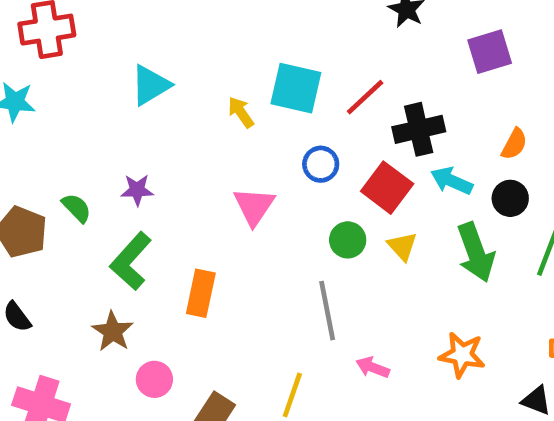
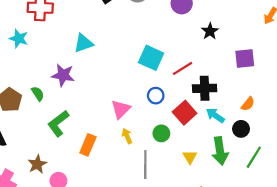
yellow arrow: (241, 112) -> (127, 136), moved
purple star: (137, 190) -> (63, 75), moved, size x1.5
yellow triangle: (402, 246) -> (190, 157), moved
brown star: (113, 331) -> (37, 164), moved

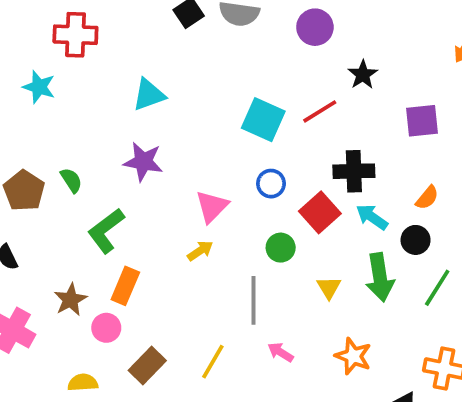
red line: (183, 68) -> (320, 111), moved
purple star: (63, 75) -> (143, 162), moved
yellow arrow: (127, 136) -> (200, 251), moved, turned 80
orange rectangle: (88, 145) -> (125, 286), moved

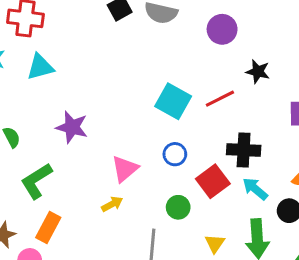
black star: (363, 75) -> (258, 72), turned -30
cyan triangle: (149, 95) -> (40, 67), moved

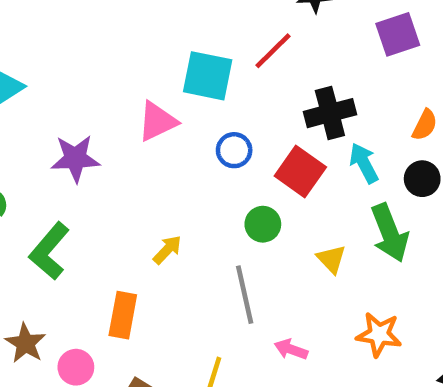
pink triangle: (125, 169) -> (157, 121), moved, turned 32
cyan arrow: (255, 189) -> (364, 163), turned 40
orange rectangle: (48, 228) -> (123, 315), moved

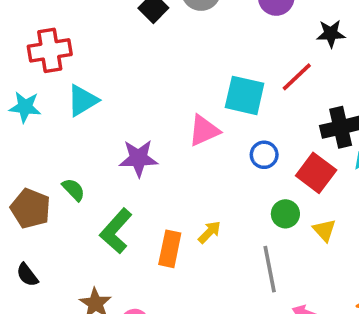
yellow triangle: (331, 259) -> (324, 230), moved
orange rectangle: (123, 315) -> (170, 249), moved

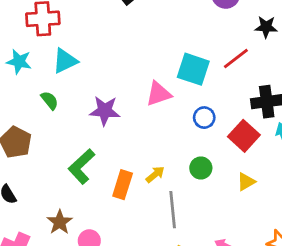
green semicircle: (73, 190) -> (50, 100), moved
green circle: (285, 214) -> (201, 168), moved
yellow triangle: (324, 230) -> (246, 182), turned 36
gray line: (270, 269) -> (173, 210), moved

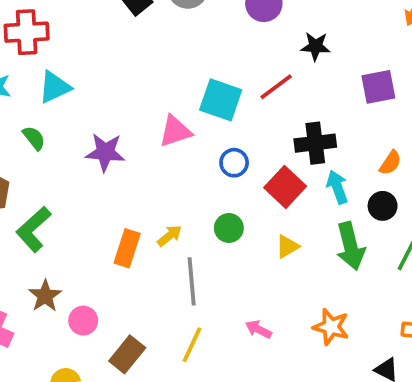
green L-shape: (81, 166) -> (33, 229), moved

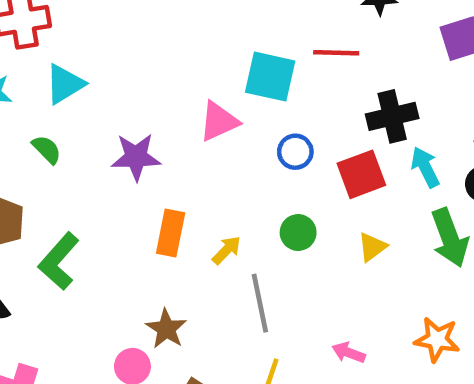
red line: (276, 87) -> (336, 53), turned 45
red square: (285, 187) -> (361, 174), turned 33
orange rectangle: (127, 248) -> (171, 233), moved
brown star: (45, 296) -> (166, 329), moved

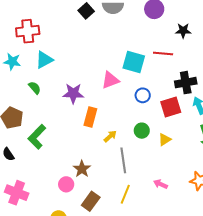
orange rectangle: (171, 233) -> (90, 117), moved
yellow triangle: (372, 247) -> (165, 140), moved

